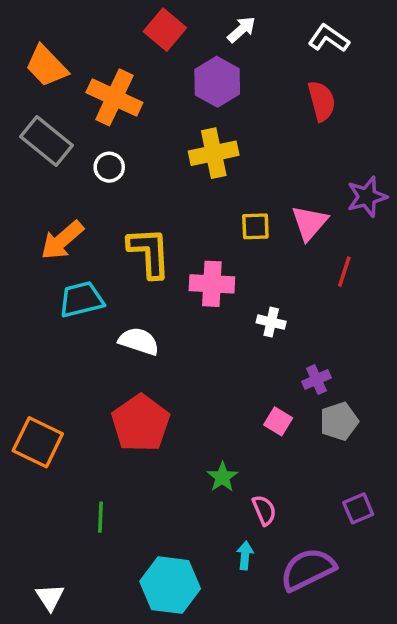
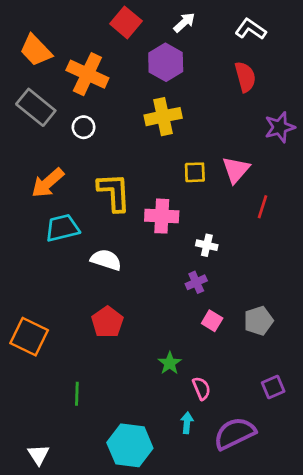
purple star: (367, 197) -> (280, 127), moved
purple cross: (316, 380) -> (196, 282), moved
red pentagon: (141, 423) -> (107, 322), size x0.7

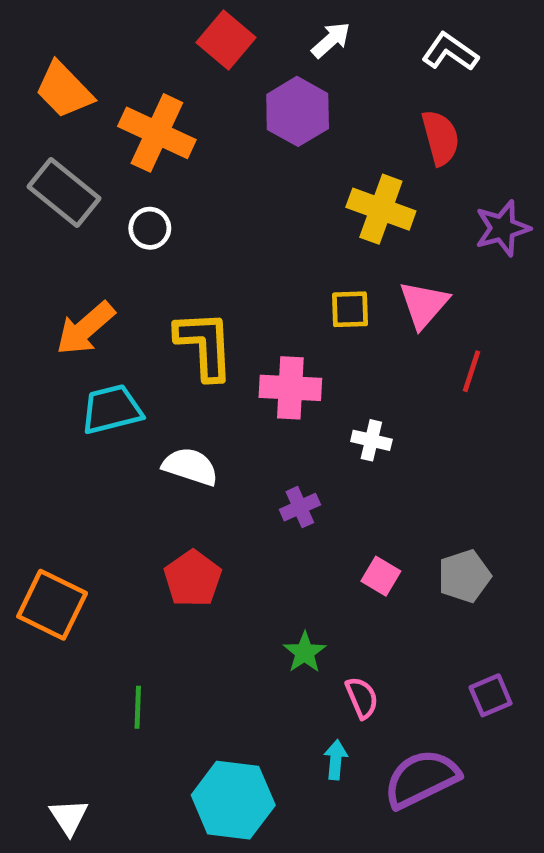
yellow cross: (163, 117) -> (381, 209), moved, turned 32
purple cross: (196, 282) -> (300, 507), moved

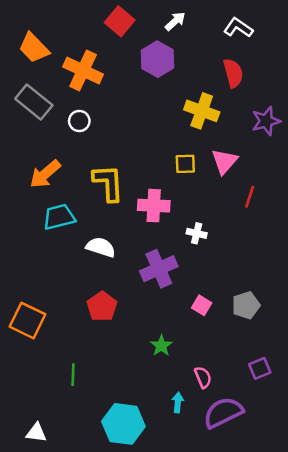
purple cross: (300, 507) -> (159, 269), size x1.8
pink semicircle: (362, 698) -> (203, 377), moved
white triangle: (69, 817) -> (36, 433), turned -50

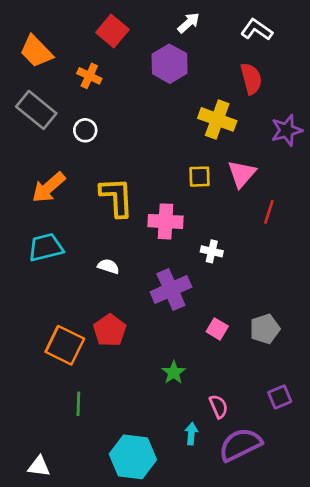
red square: (120, 21) -> (112, 31), moved
orange cross: (83, 71) -> (89, 76), size x0.6
cyan trapezoid: (59, 217) -> (46, 247), moved
white semicircle: (101, 247) -> (108, 266), size x0.7
orange square: (28, 320) -> (65, 345), moved

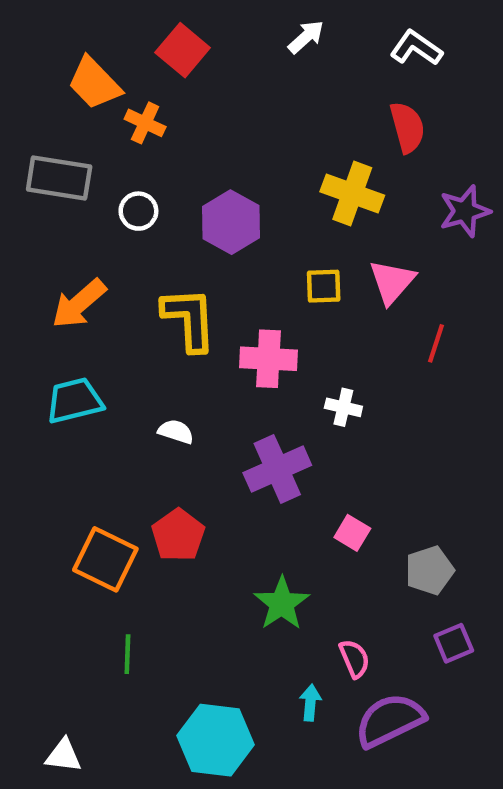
orange trapezoid: (36, 51) -> (94, 83), moved
purple hexagon: (170, 64) -> (231, 222), moved
gray rectangle: (36, 110) -> (59, 178), turned -30
gray pentagon: (265, 329) -> (429, 570), moved
green star: (174, 372) -> (282, 603), size x1.4

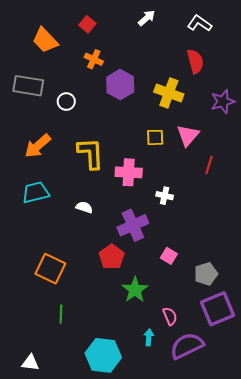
red square: (183, 50) -> (87, 24), size x0.7
orange cross: (145, 123) -> (94, 59), moved
purple hexagon: (231, 222) -> (120, 85), moved
red pentagon: (178, 535) -> (112, 257), moved
purple square: (454, 643) -> (217, 309), size x1.8

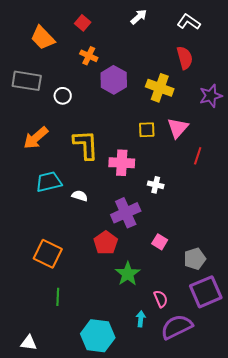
cyan trapezoid: (36, 192) -> (49, 182), moved

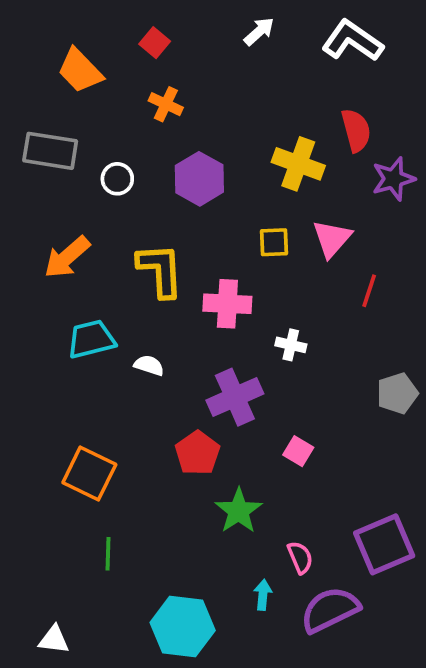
white L-shape: (189, 22) -> (352, 41), size x1.4
red semicircle: (185, 58) -> (356, 130), moved
purple hexagon: (114, 80) -> (199, 179), moved
gray pentagon: (195, 259) -> (397, 393), moved

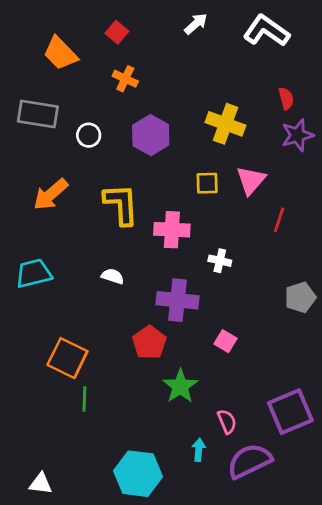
red semicircle: (356, 130) -> (286, 98), moved, size x0.7
cyan trapezoid: (91, 339) -> (34, 273), moved
purple cross: (235, 397) -> (178, 300), turned 30
green line: (108, 554) -> (84, 399), moved

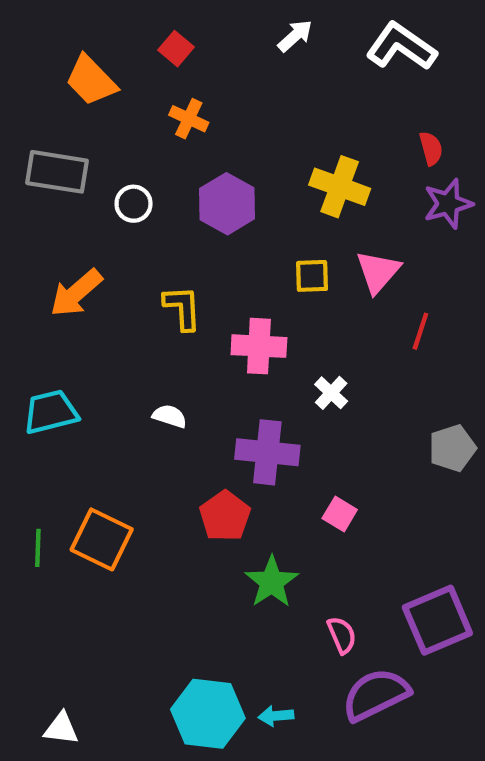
yellow L-shape: (121, 204) -> (182, 308), size x0.7
white cross: (220, 261) -> (331, 393), turned 30
green line: (84, 399) -> (38, 548), moved
cyan arrow: (199, 450) -> (276, 716), moved, turned -100

